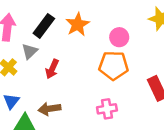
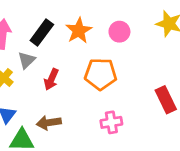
pink circle: (119, 37) -> (119, 32), moved
orange pentagon: (114, 66) -> (101, 74), moved

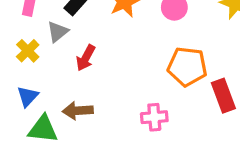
orange pentagon: (101, 74) -> (187, 66), moved

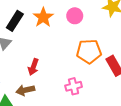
red arrow: (86, 58) -> (33, 67), moved

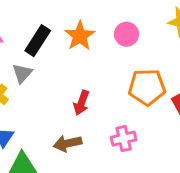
red arrow: (33, 67) -> (81, 103), moved
brown arrow: (25, 90) -> (67, 143), moved

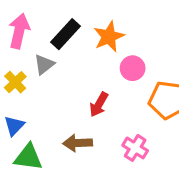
pink circle: (126, 34) -> (133, 68), moved
pink cross: (124, 139) -> (135, 148), turned 35

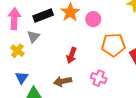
black rectangle: (66, 34) -> (43, 15), turned 36
pink circle: (133, 68) -> (93, 19), moved

